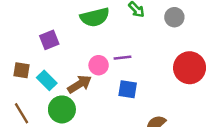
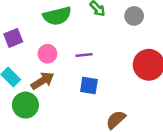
pink circle: (99, 65) -> (47, 54), moved

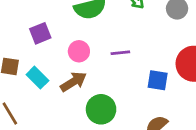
blue square: (89, 86) -> (158, 80), moved
green circle: (25, 105) -> (101, 109), moved

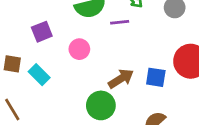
purple line: (120, 53) -> (120, 22), moved
brown arrow: (73, 82) -> (121, 79), moved

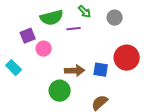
purple square: (42, 32) -> (28, 36), moved
brown arrow: (121, 79) -> (75, 71), turned 30

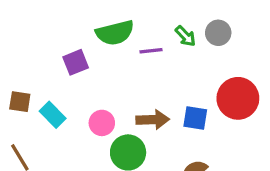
green arrow: (85, 12) -> (185, 36), moved
pink circle: (44, 49) -> (102, 123), moved

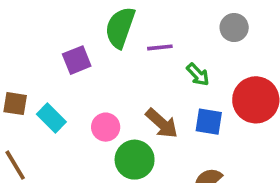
green semicircle: (115, 33) -> (120, 28), turned 123
green arrow: (185, 36) -> (198, 75), moved
brown arrow: (153, 120) -> (162, 123), turned 44

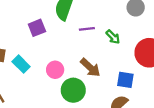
purple line: (160, 47) -> (87, 29), moved
blue square: (209, 122) -> (125, 80), moved

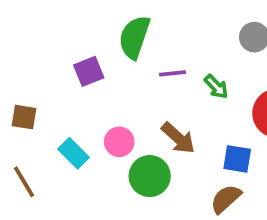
cyan rectangle: (21, 64) -> (74, 153), moved

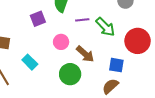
green arrow: (216, 87) -> (105, 27), size x1.5
pink circle: (119, 142) -> (61, 42), moved

